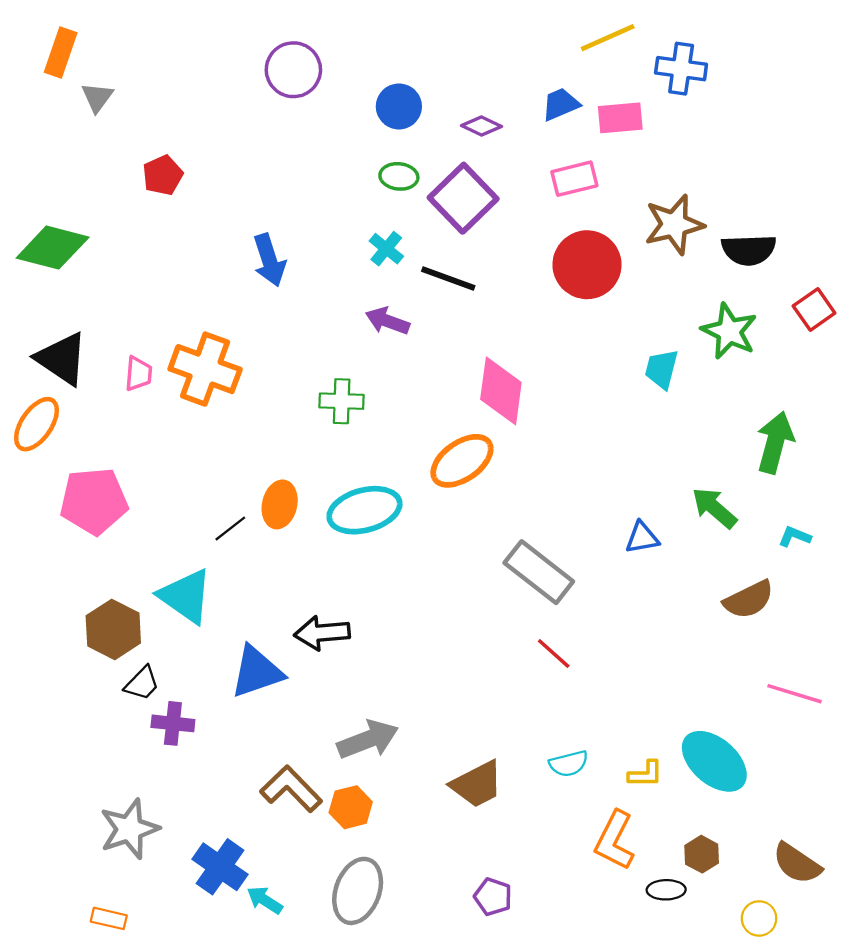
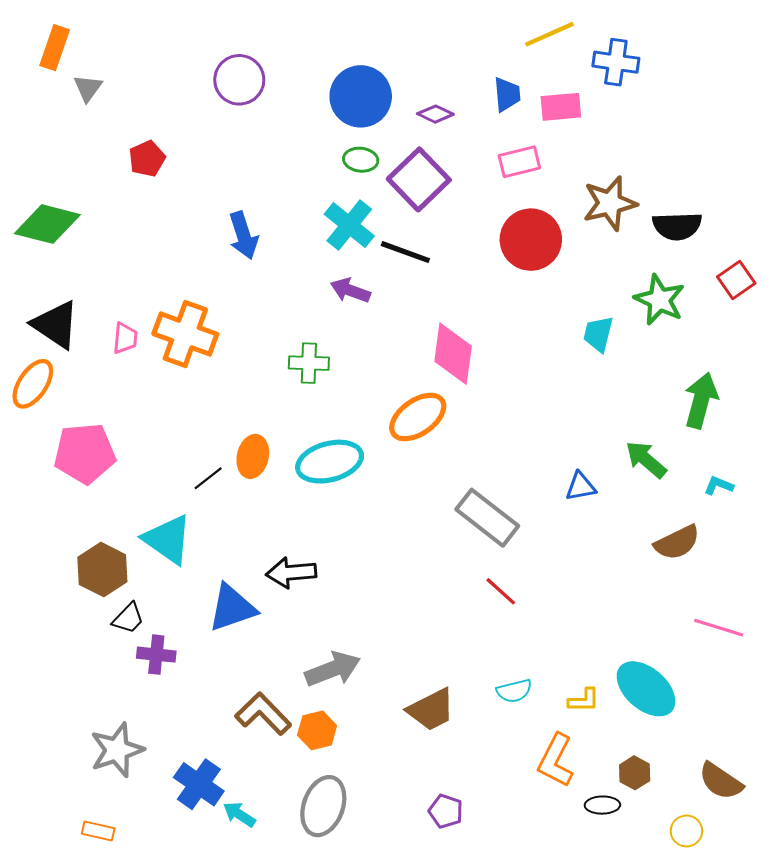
purple circle: (293, 70) -> (239, 80), moved
blue trapezoid: (561, 104) -> (507, 94), turned 108
blue circle: (399, 106) -> (361, 96), size x1.5
cyan cross: (386, 249) -> (349, 225), size x1.6

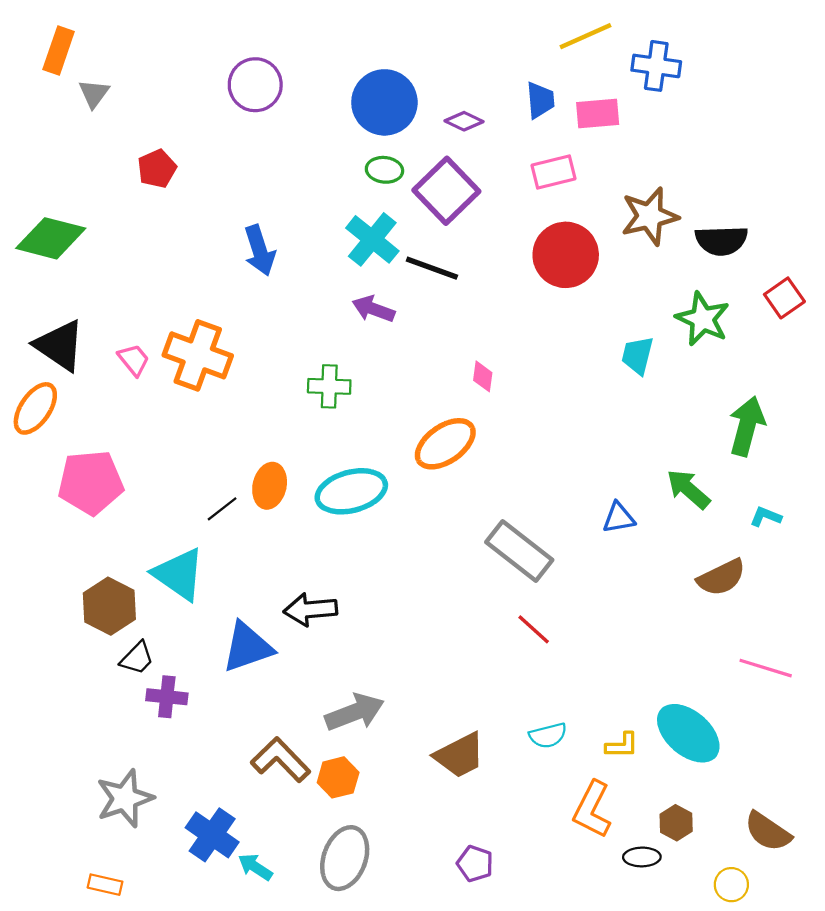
pink trapezoid: (125, 338) -> (134, 360), turned -44
pink diamond: (453, 354) -> (483, 376), size x0.5

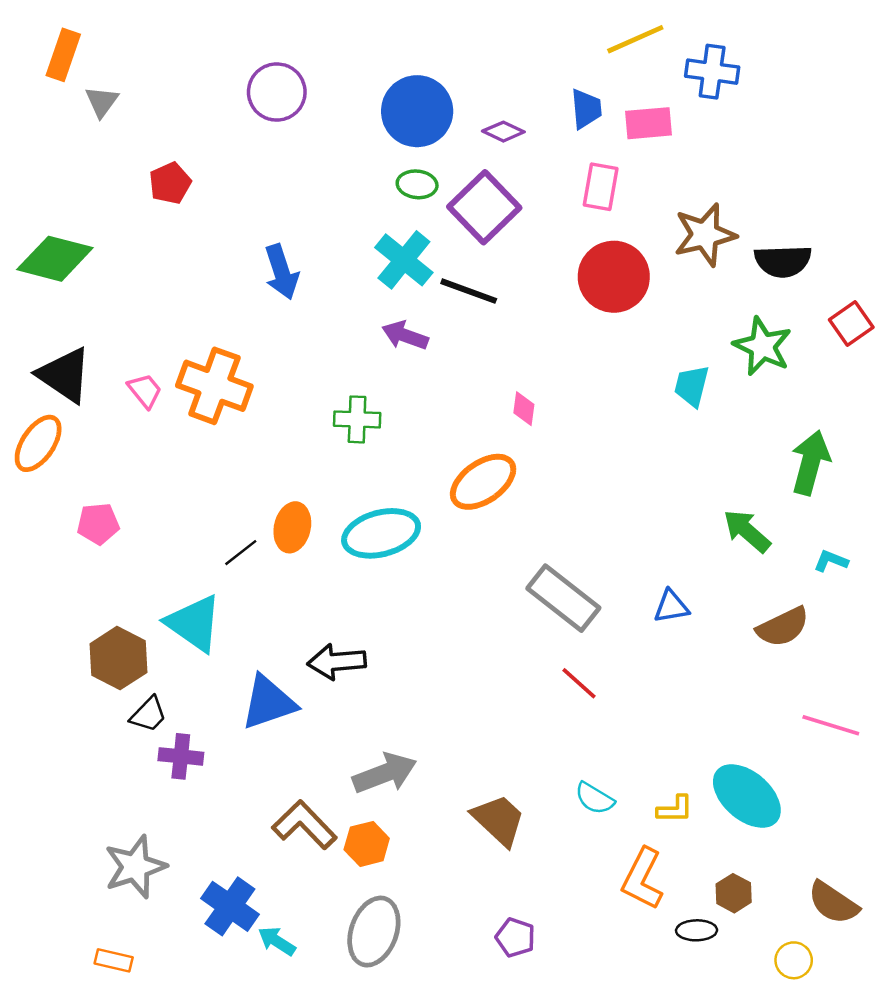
pink rectangle: (554, 172) -> (601, 187), turned -66
pink pentagon: (91, 482) -> (98, 524), size x0.6
blue triangle: (619, 518) -> (671, 607), moved
cyan semicircle: (548, 735) -> (595, 798), turned 45
brown trapezoid: (460, 755) -> (499, 820), turned -110

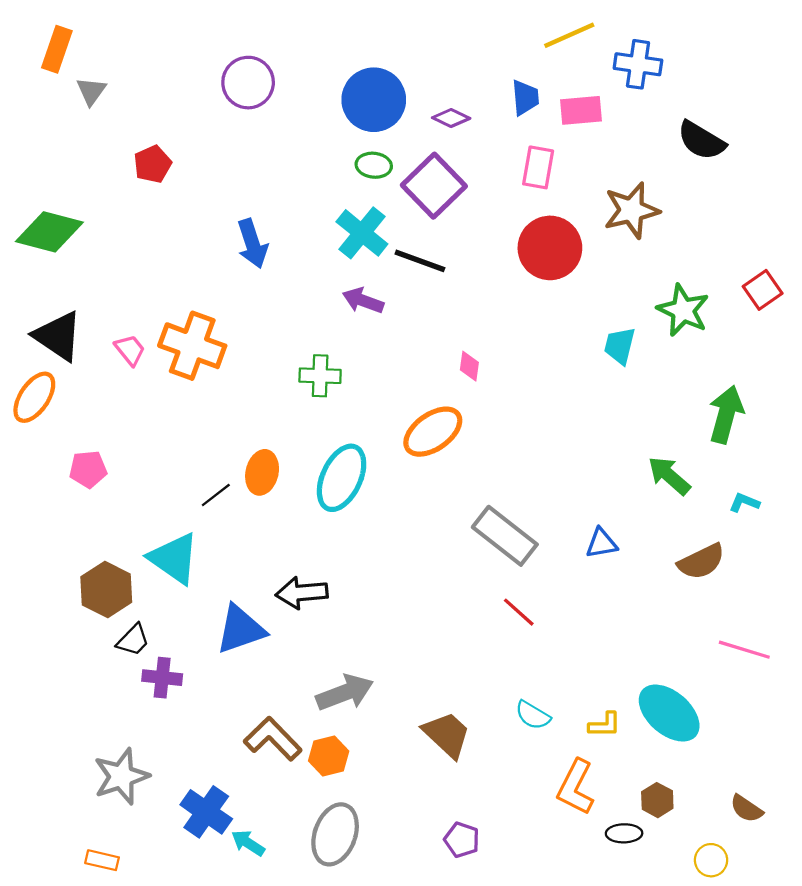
black semicircle: (783, 261) -> (701, 141), moved, turned 33
cyan ellipse: (381, 533) -> (342, 478), turned -50
brown semicircle: (833, 903) -> (746, 809), size x0.7

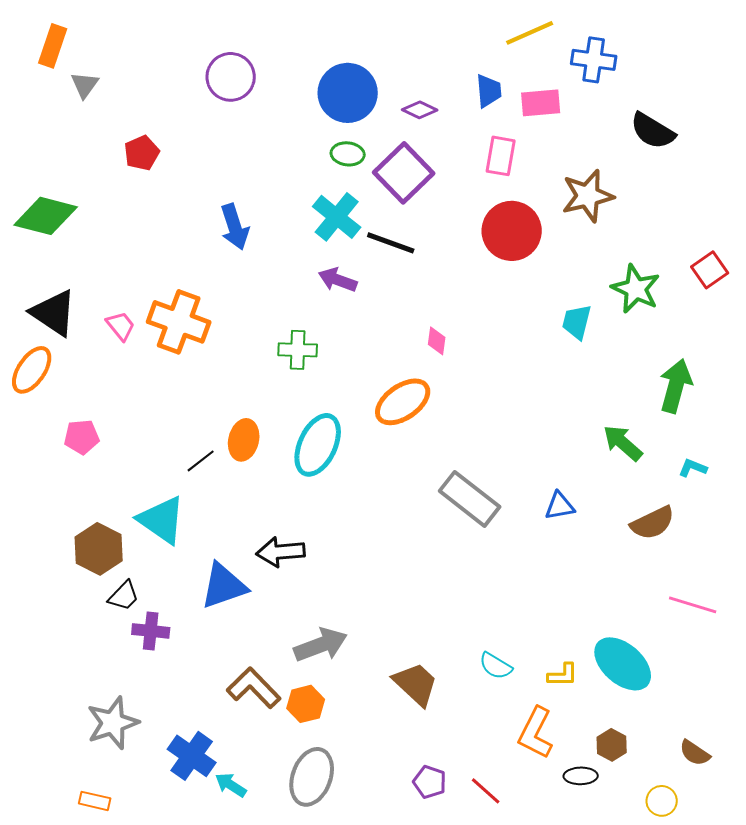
red line: (519, 612) -> (486, 791), moved

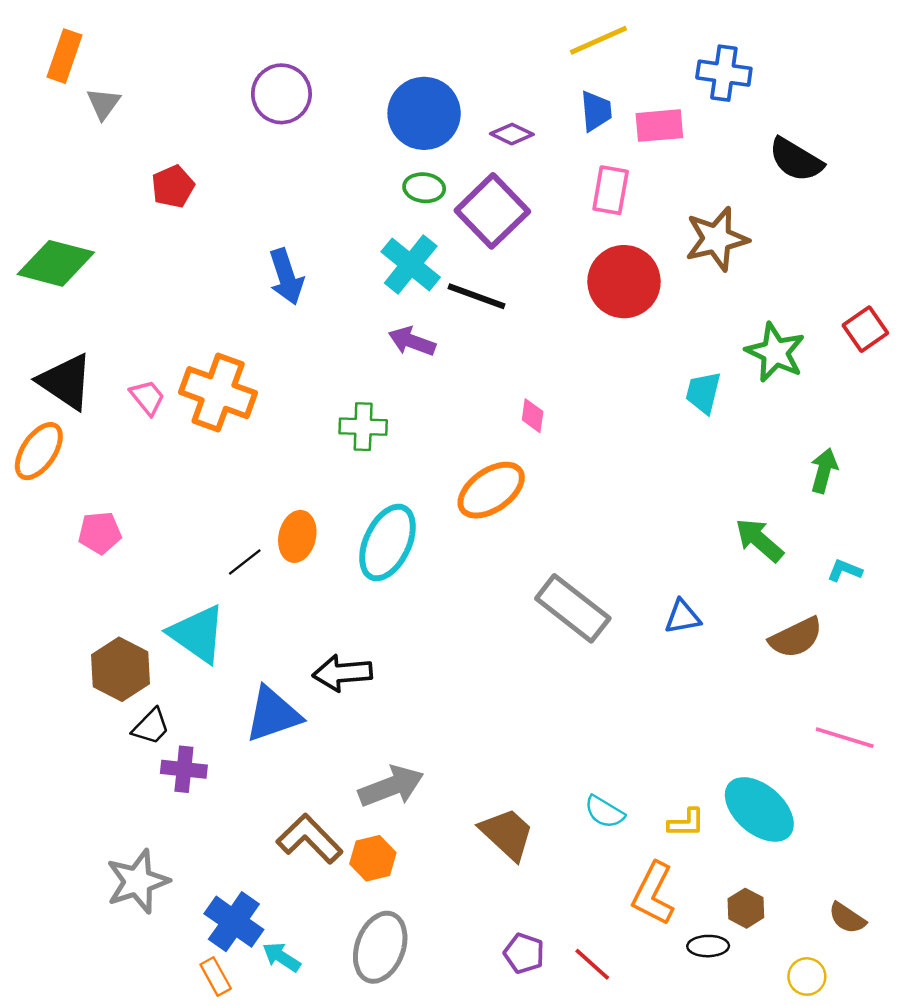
yellow line: (530, 33) -> (598, 40), moved
green arrow: (676, 386) -> (824, 471), size x0.7
orange rectangle: (95, 801) -> (216, 976), moved, turned 48

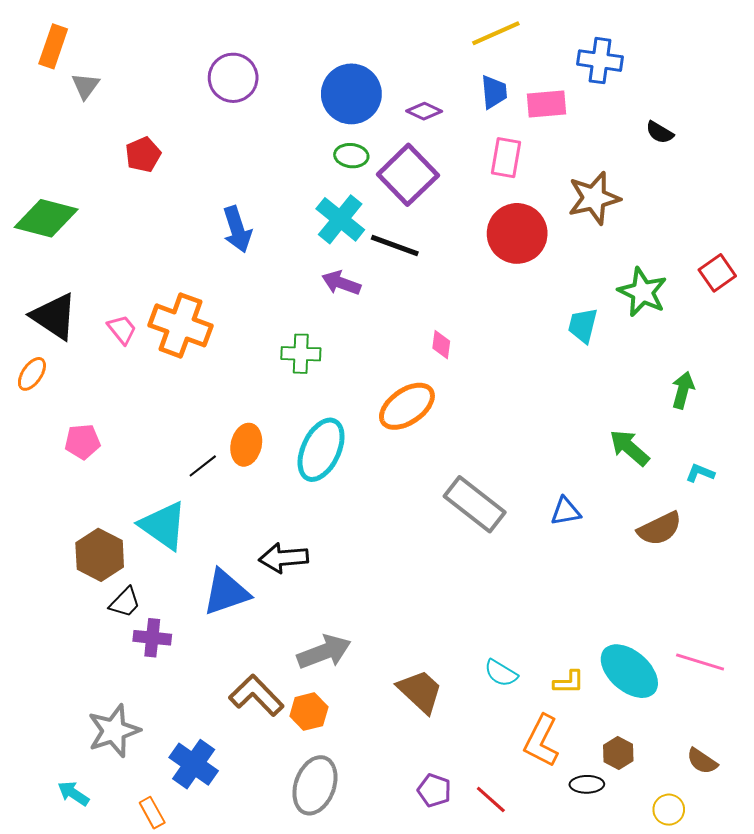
black semicircle: (796, 160) -> (660, 132), size x0.6
orange ellipse: (39, 451) -> (32, 374), size x0.7
pink line: (845, 738) -> (700, 662), moved
cyan arrow: (281, 957) -> (73, 793), moved
orange rectangle: (216, 976) -> (152, 813), moved

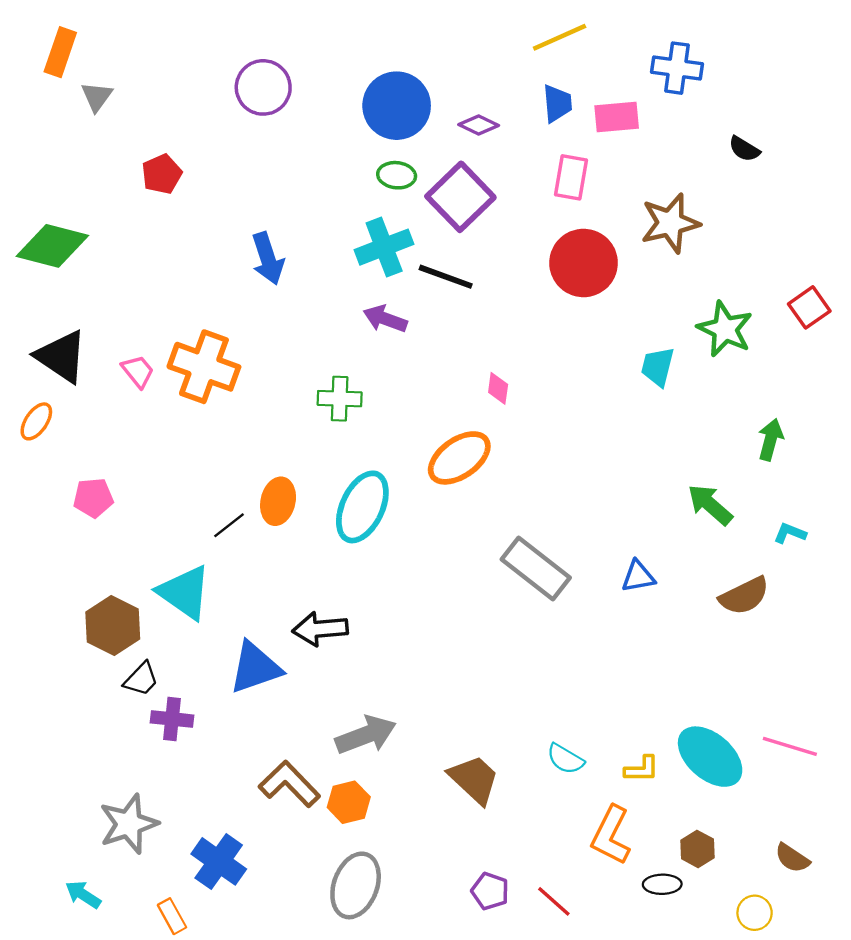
cyan cross: (340, 219) -> (384, 247), turned 30

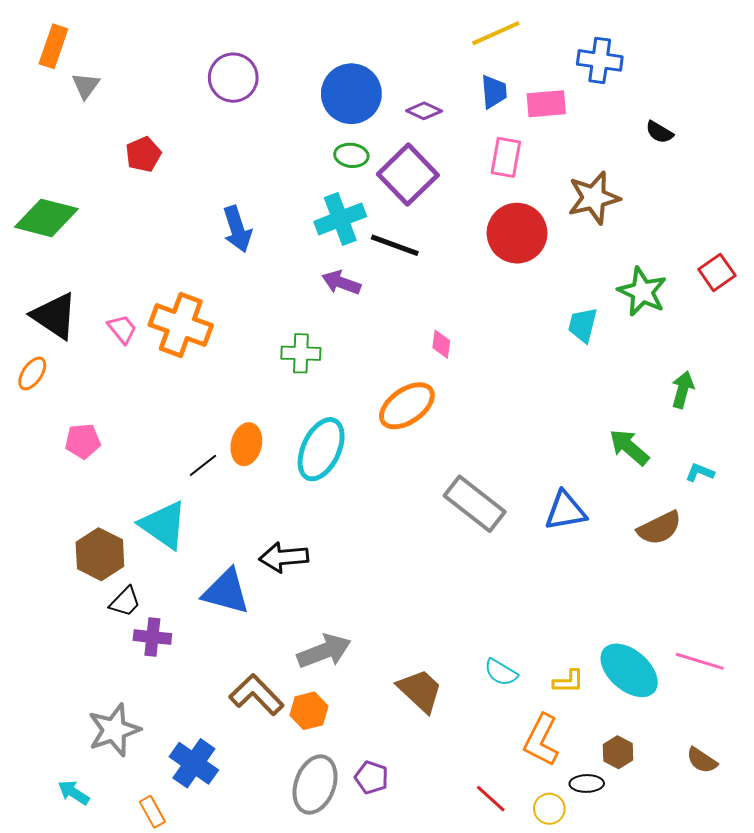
blue triangle: (638, 576) -> (565, 511), size x1.4
blue triangle: (255, 668) -> (226, 592), turned 34
purple pentagon: (490, 891) -> (372, 777), moved
yellow circle: (755, 913) -> (549, 809), moved

